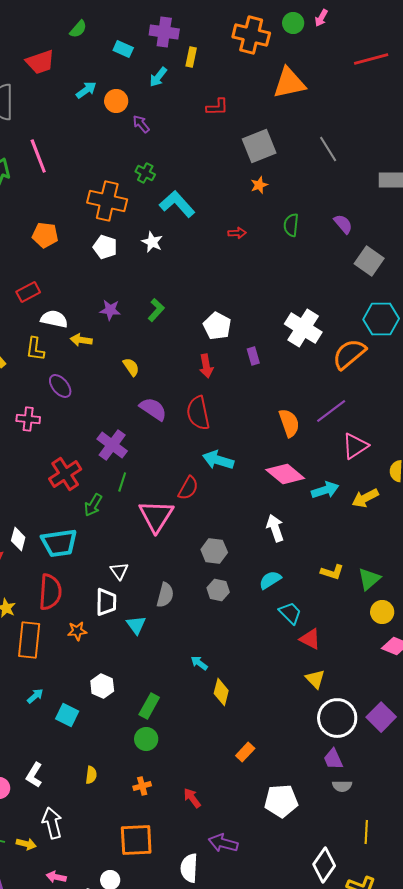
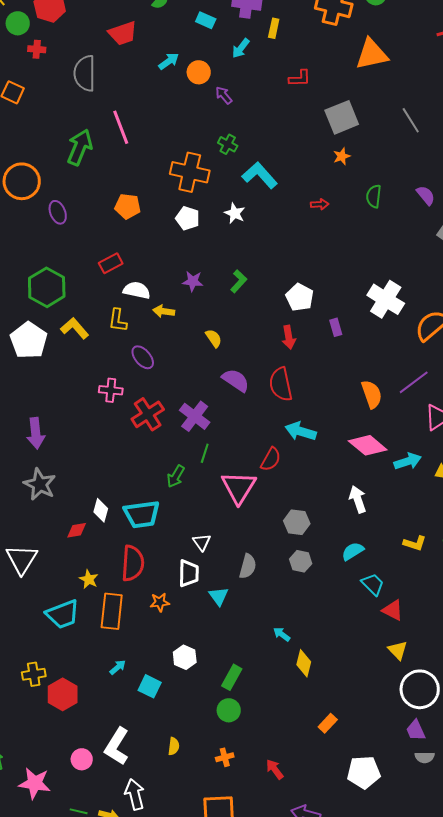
red cross: (65, 474) -> (148, 414), moved
white L-shape: (34, 775) -> (117, 746), size x1.5

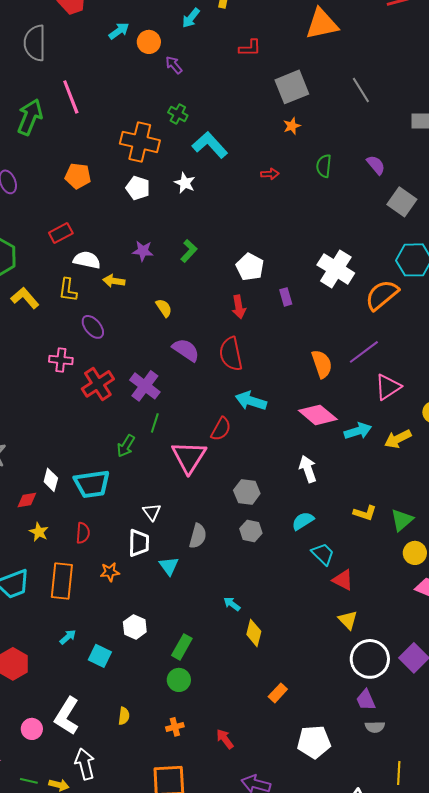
red semicircle: (133, 563) -> (83, 533), size x0.6
yellow star: (89, 579) -> (39, 532), moved

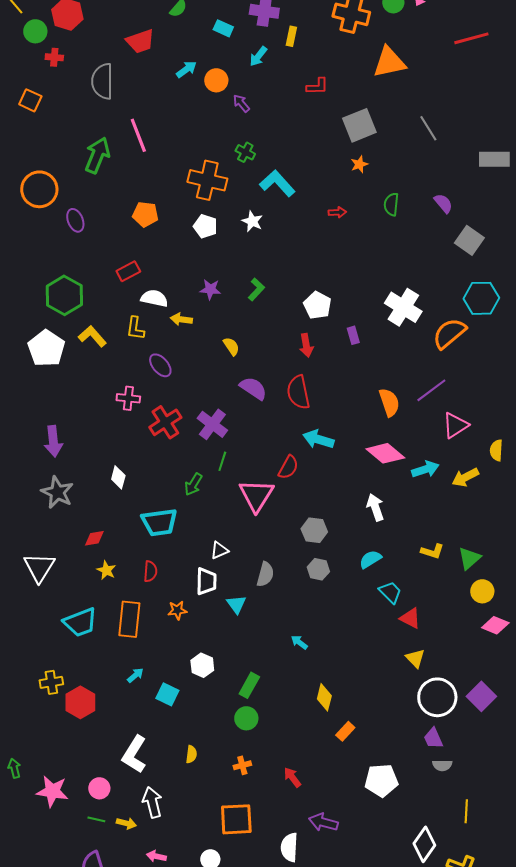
white diamond: (51, 480) -> (118, 477), moved
white triangle: (152, 512) -> (219, 550), turned 42
yellow diamond: (254, 633) -> (324, 697), moved
pink circle: (32, 729) -> (99, 788), moved

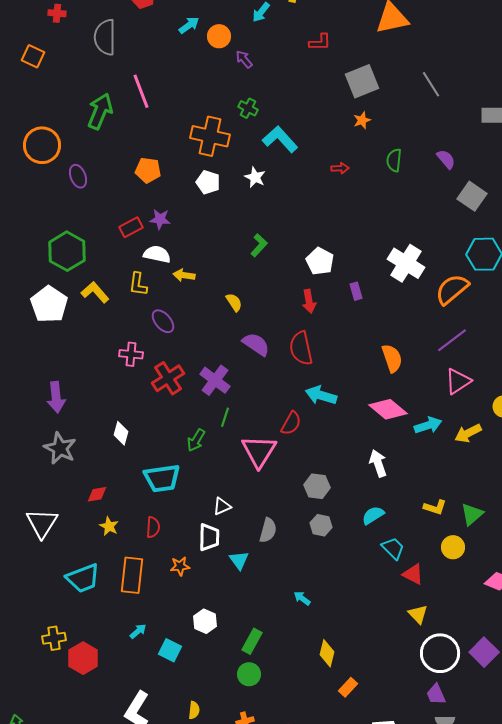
purple star: (210, 289) -> (160, 219), moved
purple line: (431, 390) -> (452, 340), moved
yellow circle: (482, 591) -> (453, 547), moved

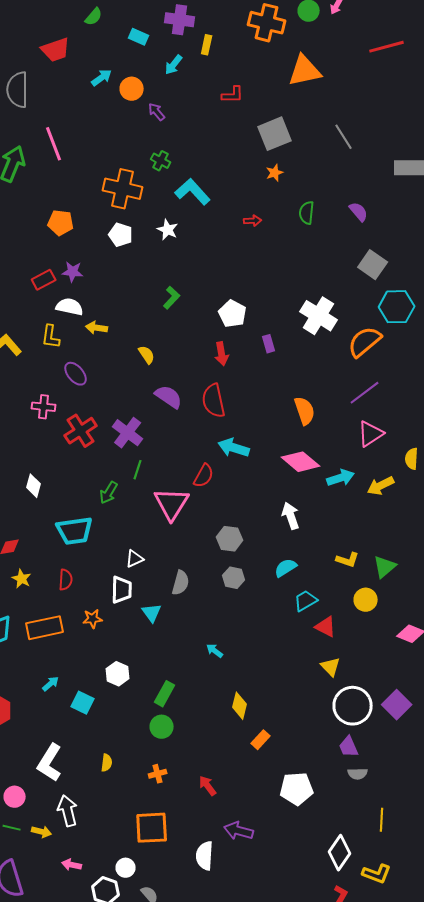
gray square: (472, 196) -> (373, 265), moved
cyan trapezoid: (393, 548) -> (306, 601), turned -75
orange rectangle: (132, 575) -> (45, 628), turned 72

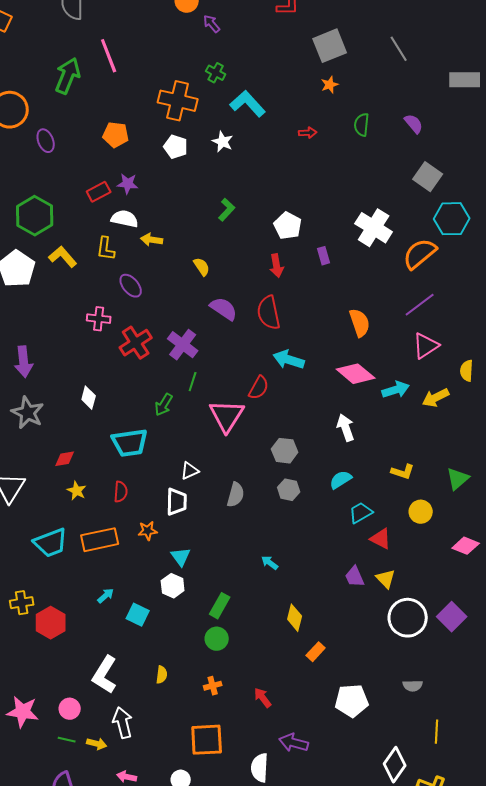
green triangle: (385, 567) -> (458, 479), moved
cyan triangle: (152, 613) -> (181, 557), moved
purple trapezoid: (349, 747) -> (355, 577), moved

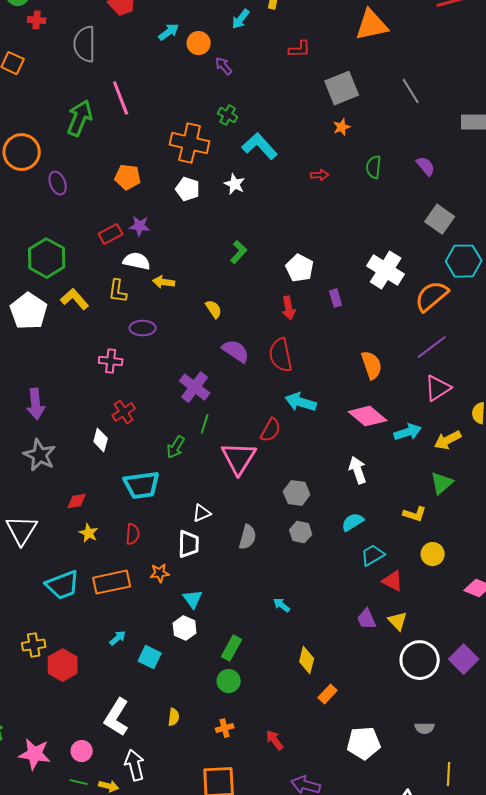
purple ellipse: (131, 286) -> (143, 328), turned -50
red cross: (136, 343) -> (124, 412), moved, size x0.7
green triangle: (458, 479) -> (442, 483), moved

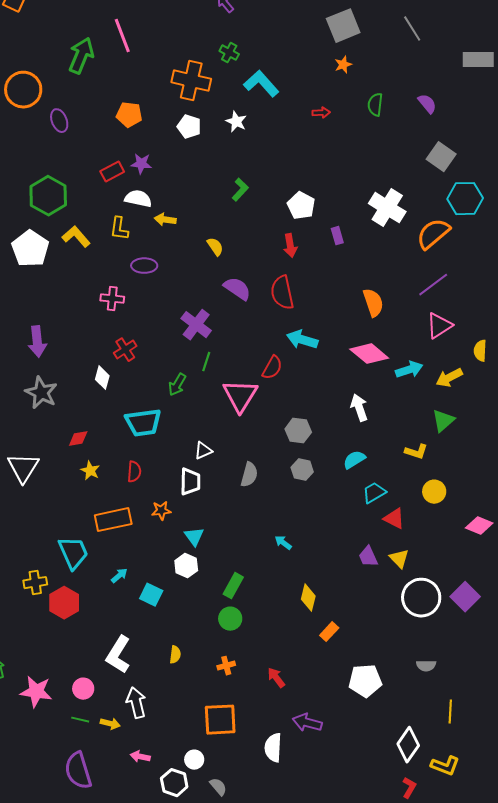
cyan trapezoid: (63, 585) -> (73, 553), moved, turned -93

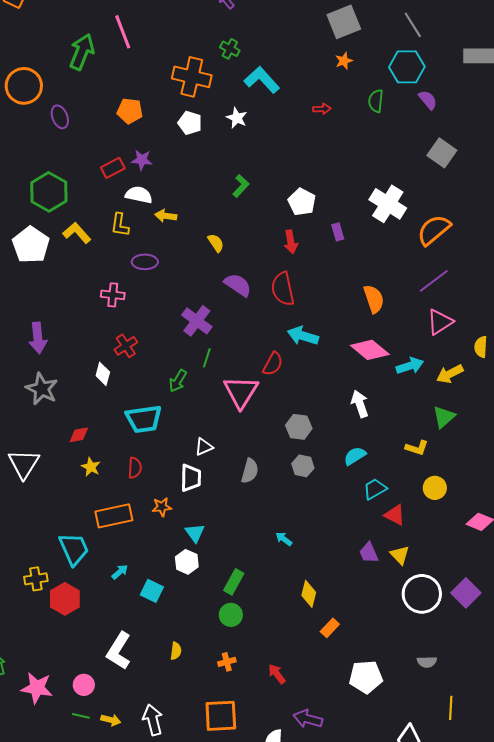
cyan hexagon: (465, 199) -> (407, 67), moved
white arrow: (136, 703) -> (153, 720), moved

